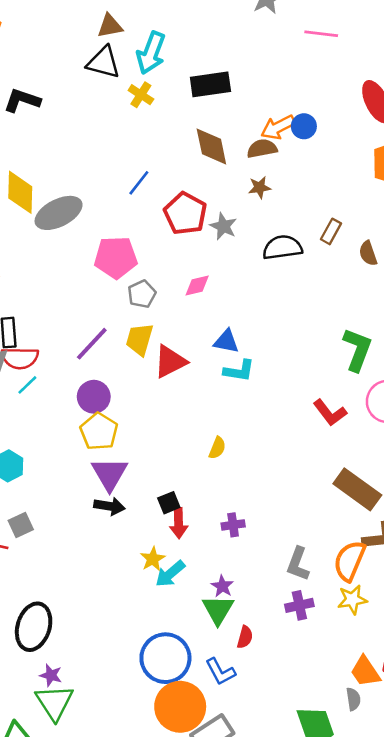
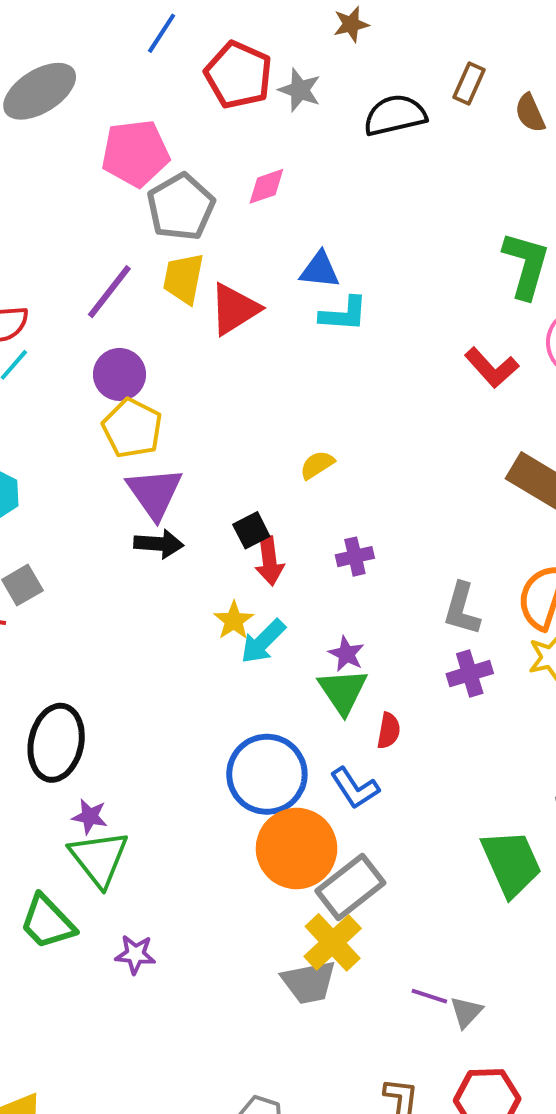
gray pentagon: (142, 294) -> (181, 207), size x1.5
yellow semicircle: (217, 448) -> (317, 465), moved, turned -140

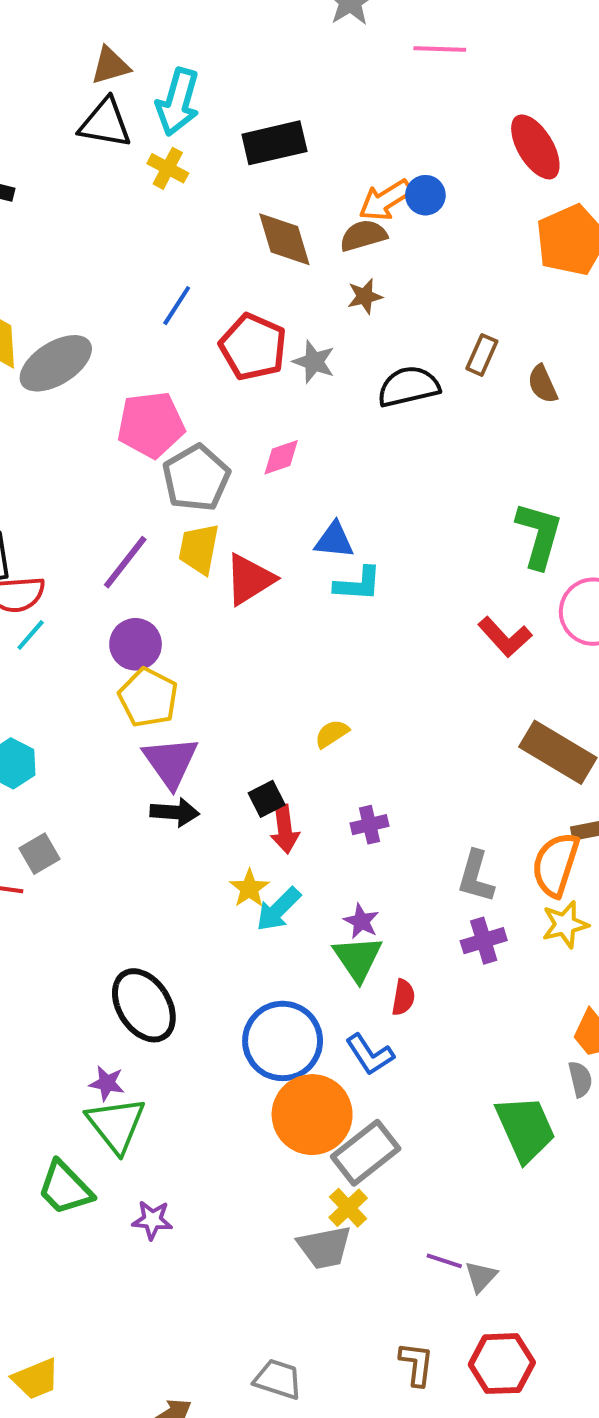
black ellipse: (56, 743) -> (144, 1005), moved, turned -44
yellow cross: (333, 942) -> (348, 1208), size x0.7

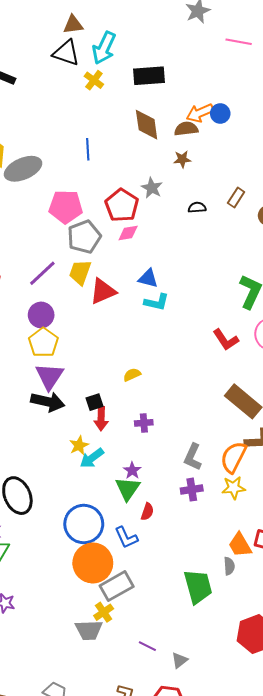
blue line: (177, 306) -> (88, 149), turned -45
red pentagon: (253, 347) -> (122, 205), moved
black semicircle: (409, 386) -> (197, 208), size x0.6
black arrow: (175, 812) -> (48, 402), size x1.4
gray triangle: (481, 1277) -> (180, 660), moved

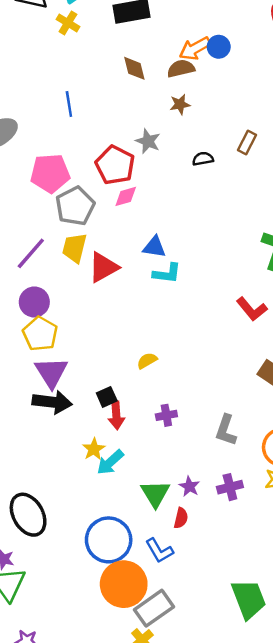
brown diamond: (147, 125) -> (134, 68), size x0.7
gray L-shape: (193, 457) -> (226, 430), moved
purple star: (132, 470) -> (189, 486), moved

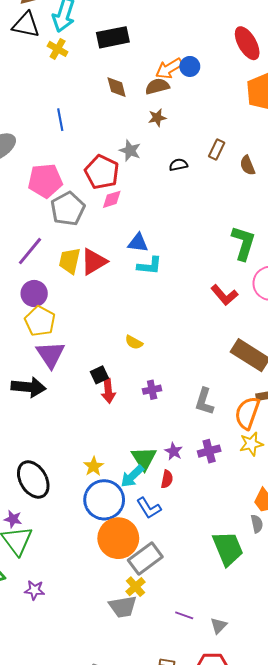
yellow trapezoid: (75, 248) -> (70, 261), moved
yellow semicircle: (147, 361) -> (134, 342), turned -120
black arrow: (52, 402) -> (29, 387), moved
yellow star: (94, 449) -> (94, 466), moved
cyan arrow: (110, 462) -> (132, 476), moved

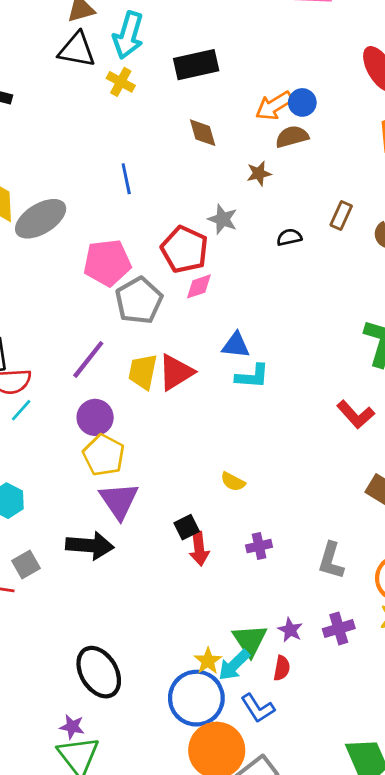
brown semicircle: (157, 86) -> (292, 137), moved
yellow star: (94, 466) -> (208, 661), moved

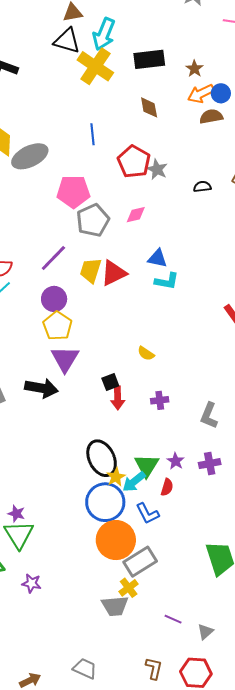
yellow cross: (121, 82) -> (95, 66), size x1.8
brown star: (259, 173) -> (194, 69), moved, turned -30
red pentagon: (185, 249) -> (134, 162), moved
black ellipse: (99, 672) -> (102, 458), moved

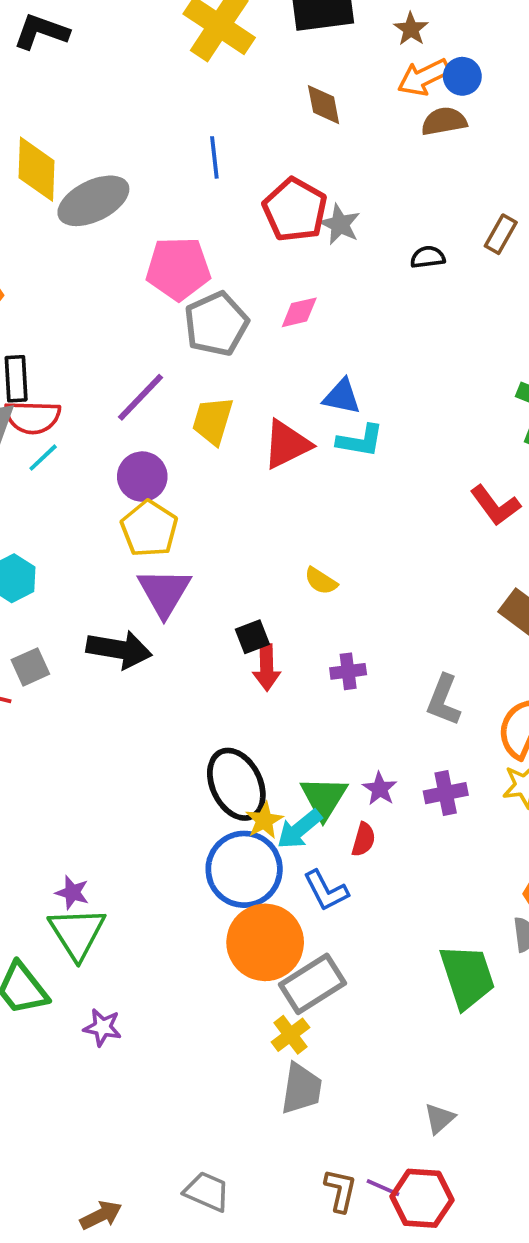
red triangle: (114, 273) -> (287, 444), moved
gray trapezoid: (115, 606) -> (301, 1089), moved, turned -76
purple line: (173, 619) -> (383, 1188), moved

